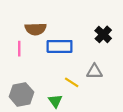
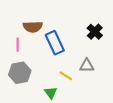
blue rectangle: (60, 46) -> (55, 43), turned 65
gray hexagon: (21, 94) -> (20, 73), moved

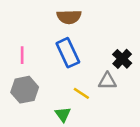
brown semicircle: (33, 27) -> (69, 17), moved
black cross: (95, 32) -> (122, 59), moved

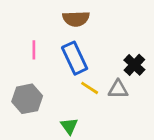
pink line: (22, 55) -> (34, 50), moved
yellow line: (81, 93) -> (90, 88), moved

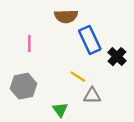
blue rectangle: (75, 58) -> (90, 40), moved
gray triangle: (118, 89) -> (92, 96), moved

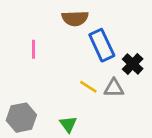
gray hexagon: (23, 86) -> (21, 118), moved
gray triangle: (92, 96) -> (114, 88), moved

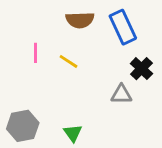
blue rectangle: (102, 45) -> (123, 27), moved
yellow line: (88, 87) -> (68, 61), moved

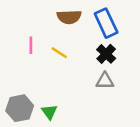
black cross: (141, 69) -> (106, 54), moved
green triangle: (73, 133) -> (49, 112), moved

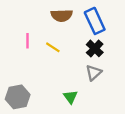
gray triangle: (105, 81) -> (94, 73), turned -42
green triangle: (49, 112) -> (70, 97), moved

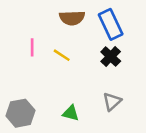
gray triangle: (94, 73) -> (112, 102), moved
green triangle: (70, 97) -> (71, 113), moved, turned -40

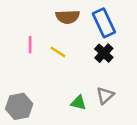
green triangle: (71, 113) -> (78, 103), moved

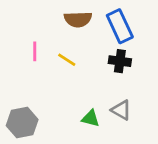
black cross: (104, 53) -> (120, 61), turned -36
gray triangle: (105, 95) -> (121, 110), turned -48

